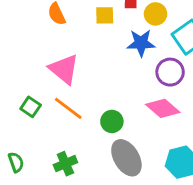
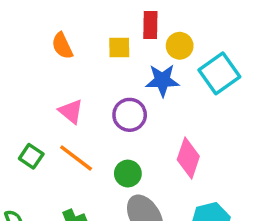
pink triangle: (64, 69) -> (71, 111), size x0.7
purple circle: (170, 72) -> (130, 115), moved
pink diamond: (163, 108) -> (188, 158), turned 68

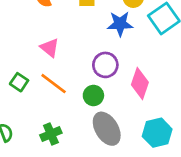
purple circle: (130, 115) -> (105, 65), moved

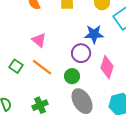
blue star: (120, 24) -> (94, 34), moved

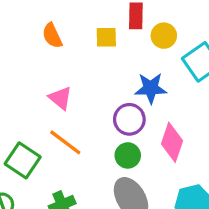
green square: (16, 66) -> (23, 160), moved, size x1.5
green circle: (72, 76) -> (128, 155), moved

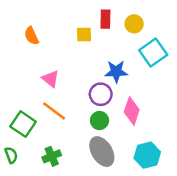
orange semicircle: (52, 36) -> (31, 36), moved
yellow circle: (164, 36) -> (134, 24), moved

